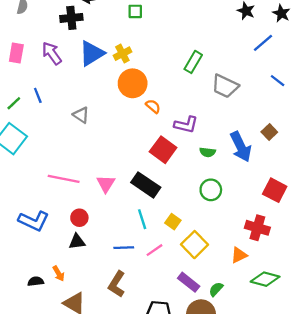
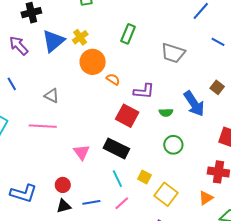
green rectangle: (193, 62) -> (128, 34), moved
pink line: (64, 179) -> (43, 126), moved
blue line: (124, 248) -> (91, 202), moved
pink line: (155, 250) -> (122, 203), moved

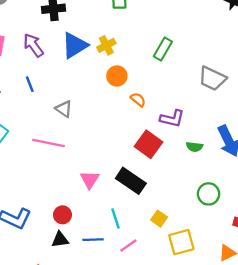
orange circle: (93, 62) -> (117, 76), size x0.7
blue line: (12, 84) -> (30, 84), moved
green circle: (173, 145) -> (209, 194), moved
cyan line: (117, 179) -> (115, 218), moved
yellow square: (166, 194) -> (181, 242), turned 30

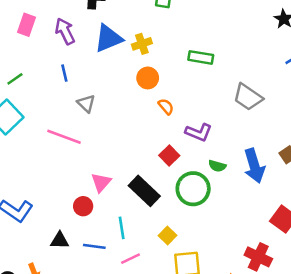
green rectangle: (163, 49) -> (201, 57), turned 60
blue line: (30, 84) -> (64, 73), moved
red square: (149, 144) -> (169, 155), size x0.7
green circle: (209, 194) -> (193, 189), moved, size x1.4
red circle: (62, 215) -> (83, 206), moved

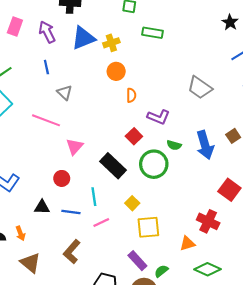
green rectangle: (201, 57) -> (153, 33), moved
orange semicircle: (166, 106) -> (131, 95), turned 40
pink triangle: (101, 182) -> (75, 146), moved

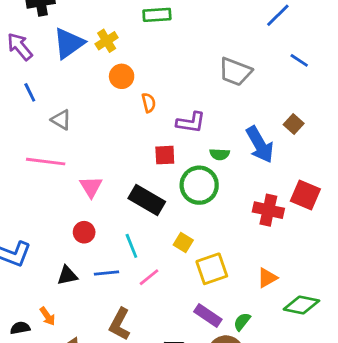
red square: (134, 136) -> (165, 155), turned -35
red cross: (208, 221) -> (268, 210), moved

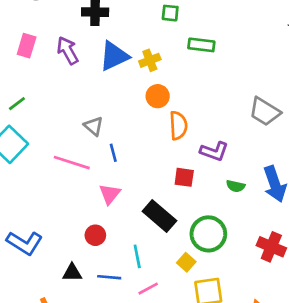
blue line: (30, 92) -> (113, 153), moved
orange semicircle: (149, 103) -> (178, 126), size x1.5
green circle: (199, 185) -> (208, 234), moved

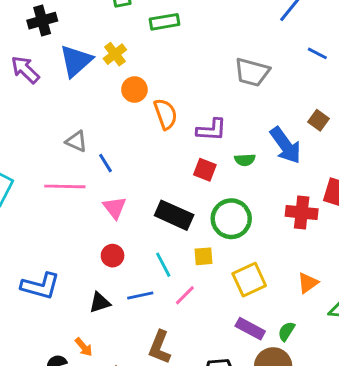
red square: (184, 177) -> (205, 170), moved, turned 30
yellow square: (186, 262) -> (203, 256), moved, turned -30

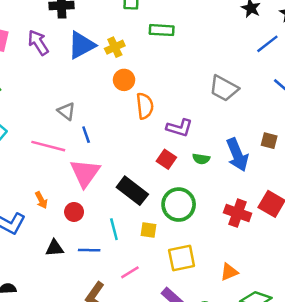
brown square: (318, 120) -> (269, 141), turned -35
pink triangle: (115, 208) -> (85, 173), size x1.5
pink line: (185, 295) -> (130, 272), moved
orange arrow: (84, 347) -> (41, 200), moved

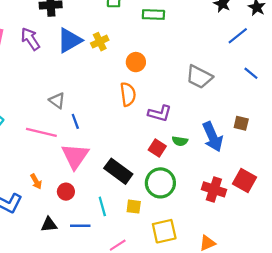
green rectangle: (162, 30) -> (153, 15), moved
orange circle: (124, 80) -> (136, 62), moved
red square: (166, 159) -> (157, 148), moved

